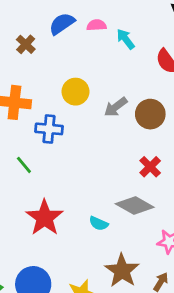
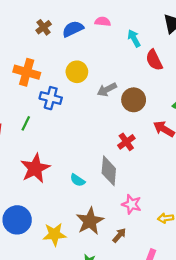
blue semicircle: (62, 24) -> (73, 29), moved
cyan arrow: (126, 39) -> (134, 38), moved
green line: (24, 165) -> (26, 123), turned 56
gray diamond: (135, 206) -> (109, 171), turned 56

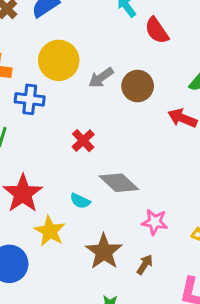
yellow circle: (77, 72) -> (59, 60), size x1.4
red cross: (126, 142) -> (83, 141), moved
gray diamond: (109, 171) -> (119, 183), turned -44
yellow star: (55, 234) -> (50, 231), moved, turned -30

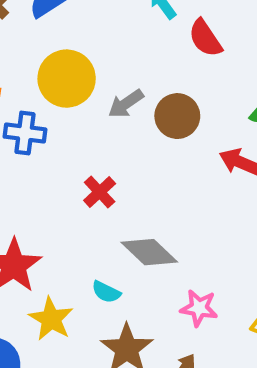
cyan semicircle: (80, 201) -> (106, 292), moved

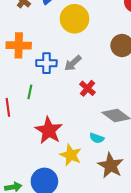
yellow circle: (67, 79) -> (75, 19), moved
gray arrow: (126, 104) -> (73, 63), moved

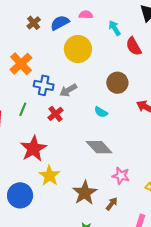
orange cross: (19, 45) -> (21, 64), turned 35
red cross: (87, 88) -> (55, 114), moved
cyan semicircle: (97, 138) -> (101, 112), moved

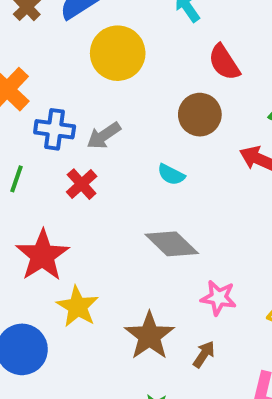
red semicircle: (134, 46) -> (224, 62), moved

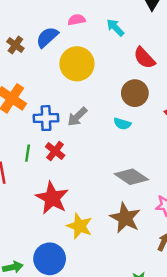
cyan semicircle: (171, 175) -> (122, 124), moved
red cross: (82, 184) -> (55, 151), moved
brown star: (149, 336) -> (125, 218), moved

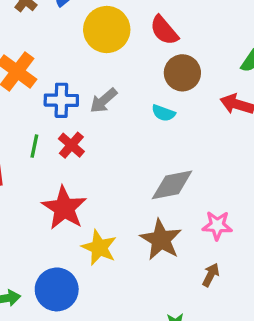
red semicircle: (144, 58) -> (164, 30), moved
gray diamond: (131, 177) -> (172, 185), turned -48

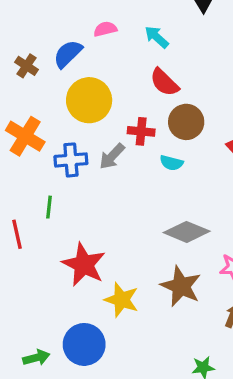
yellow circle: (107, 30) -> (89, 100), moved
red cross: (71, 145) -> (141, 131), moved, turned -30
gray diamond: (172, 185) -> (187, 232), turned 39

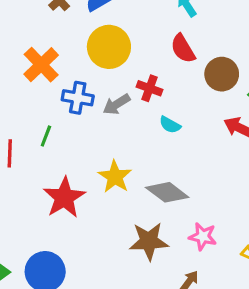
brown circle: (186, 122) -> (222, 74), moved
brown star: (181, 286) -> (149, 241), turned 30
yellow star: (122, 300) -> (115, 177), moved

